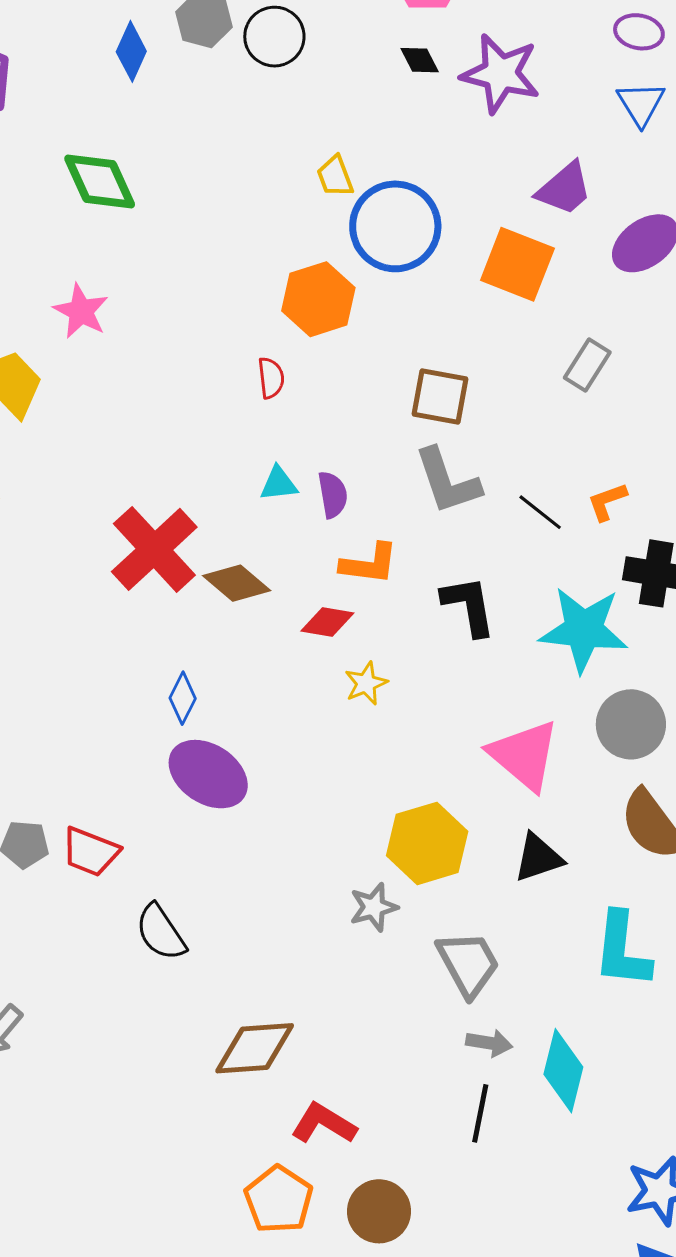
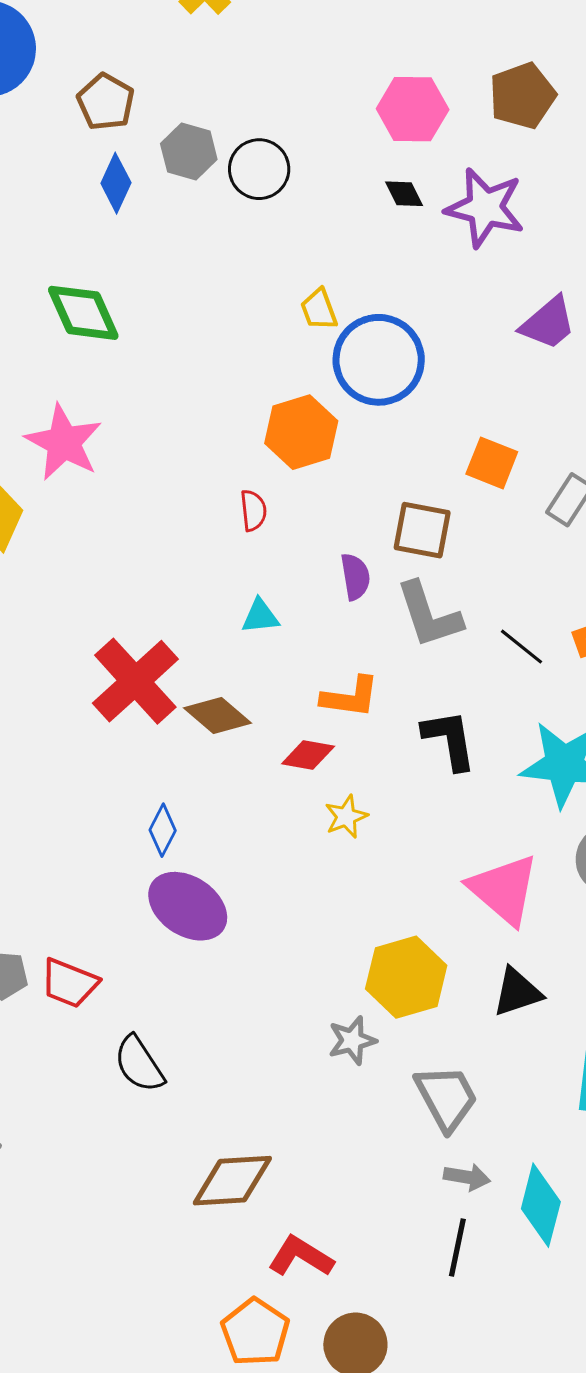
orange square: (517, 264) -> (492, 463), moved, size x0.7
pink star: (81, 311) -> (64, 442), size x1.4
purple semicircle: (333, 495) -> (355, 577), moved

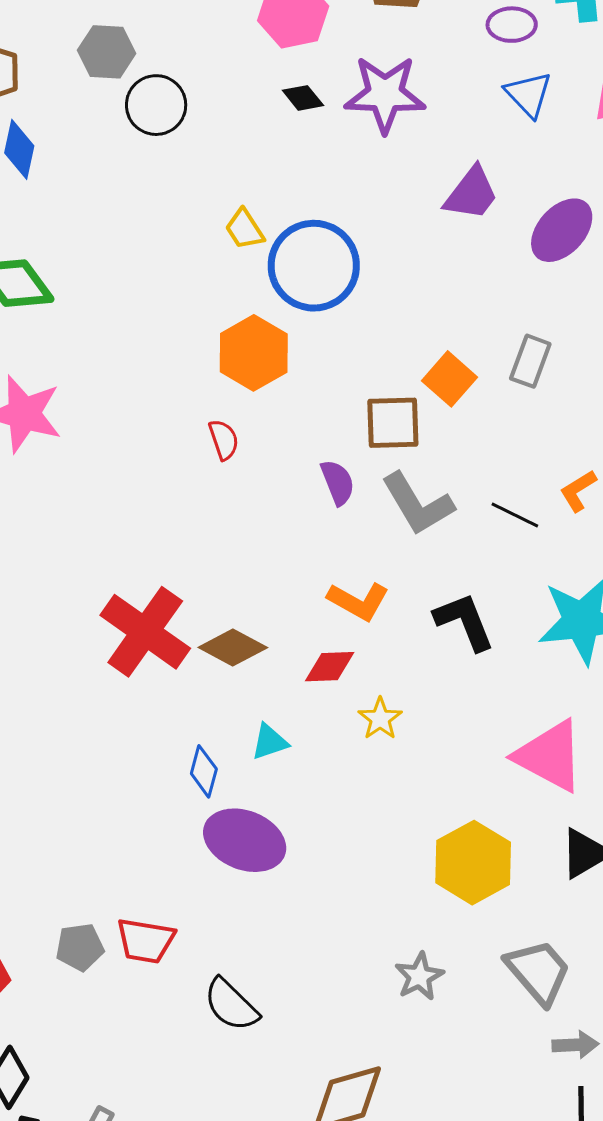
gray hexagon: (189, 152) -> (107, 52), moved
orange square: (492, 463) -> (449, 379), moved, turned 32
cyan triangle: (260, 616) -> (270, 742), moved
orange L-shape: (350, 697) -> (358, 601), turned 34
gray star: (352, 1040) -> (419, 976), moved

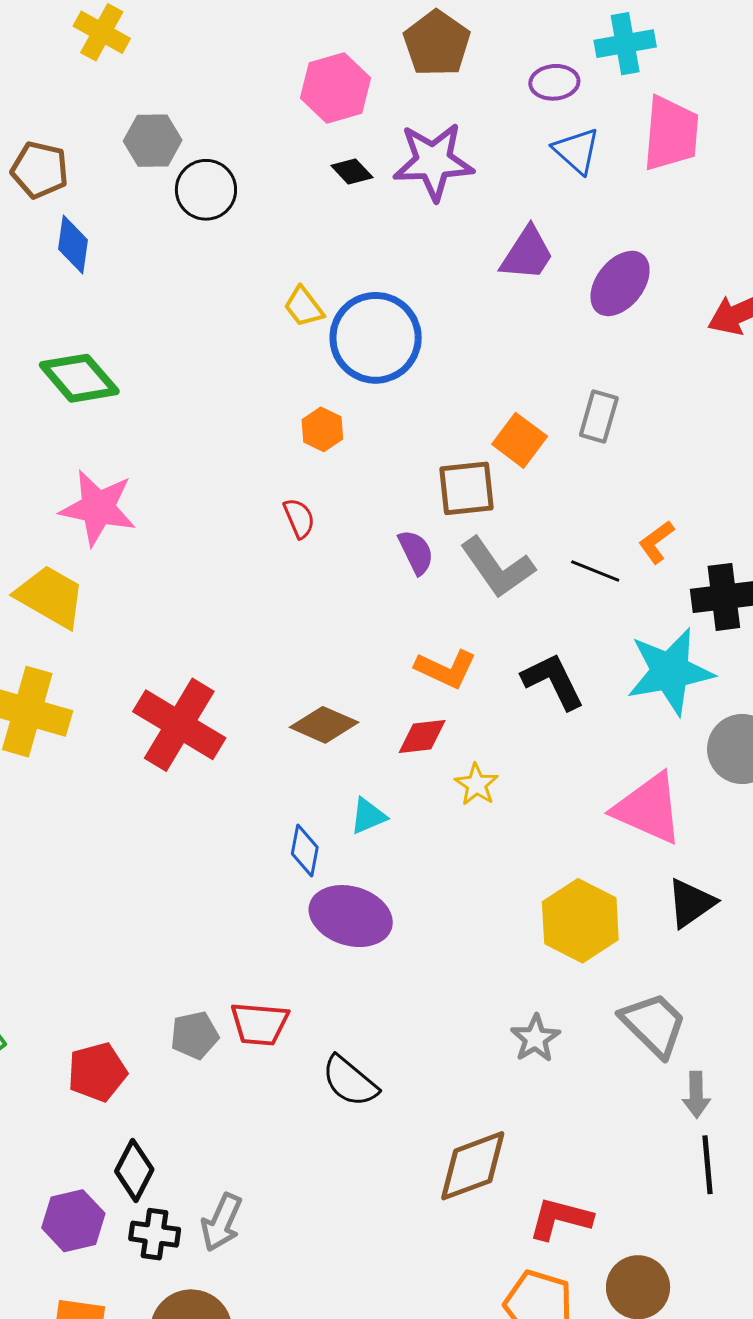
orange hexagon: (254, 353) -> (322, 429), size x0.6
red cross: (145, 632) -> (179, 725), moved
gray arrow: (575, 1045) -> (696, 1095), turned 96

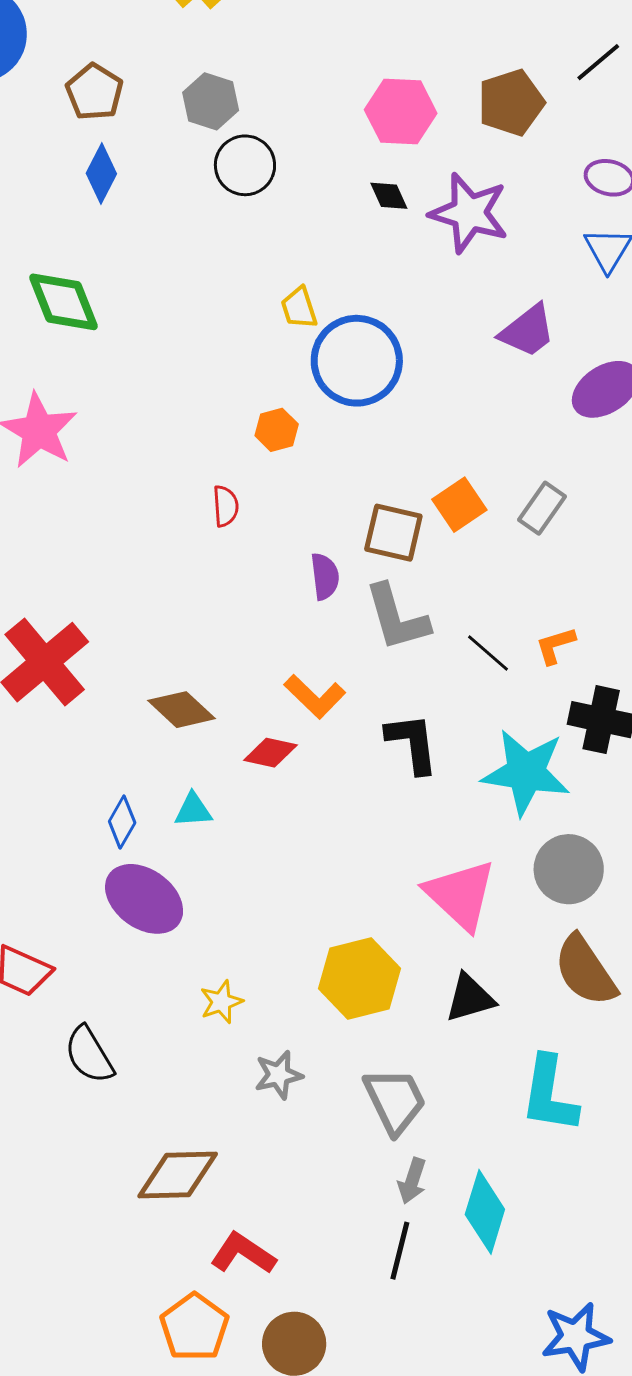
yellow star: (476, 784) -> (221, 1002), moved

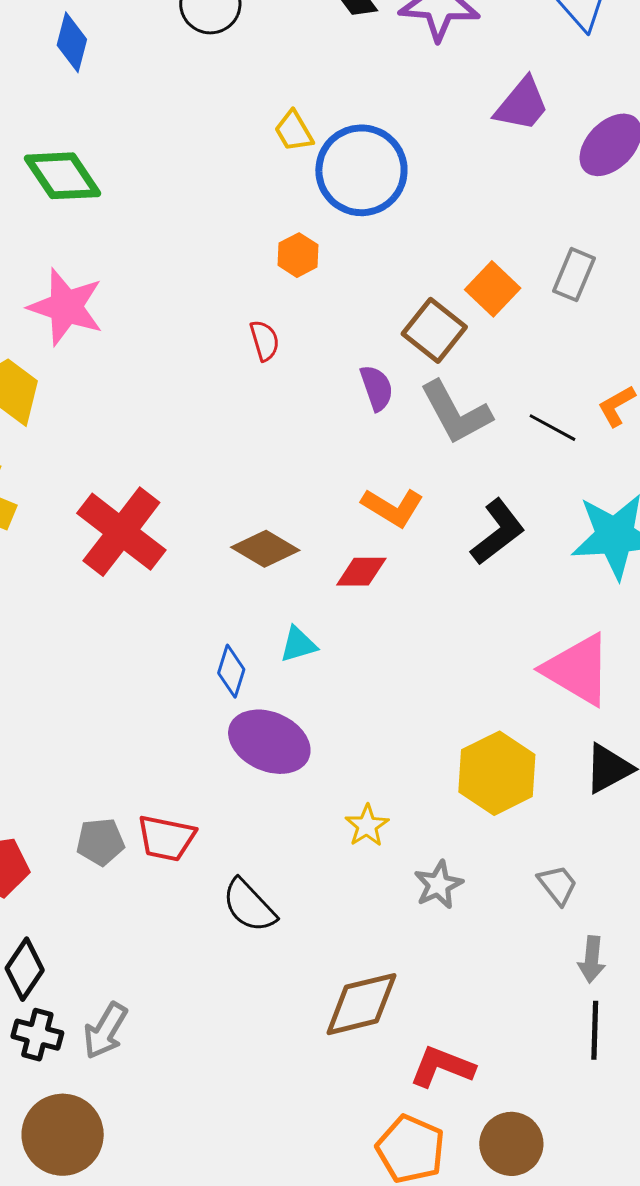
brown square: (393, 533) -> (434, 330), turned 38
black L-shape: (412, 743) -> (498, 532), turned 72
gray trapezoid: (395, 1101) -> (558, 885), size x0.6

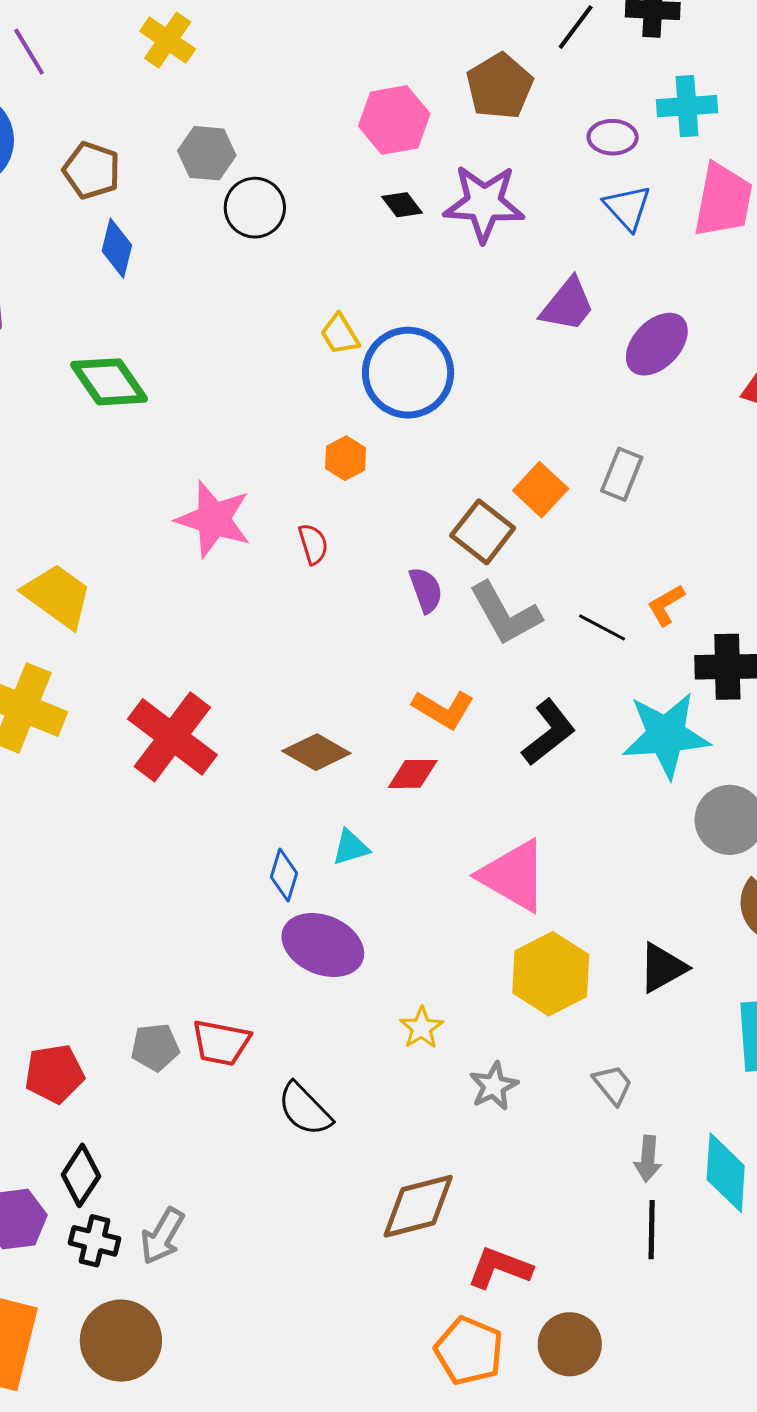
pink star: (66, 307) -> (214, 519), moved
pink triangle: (578, 670) -> (513, 876), moved

